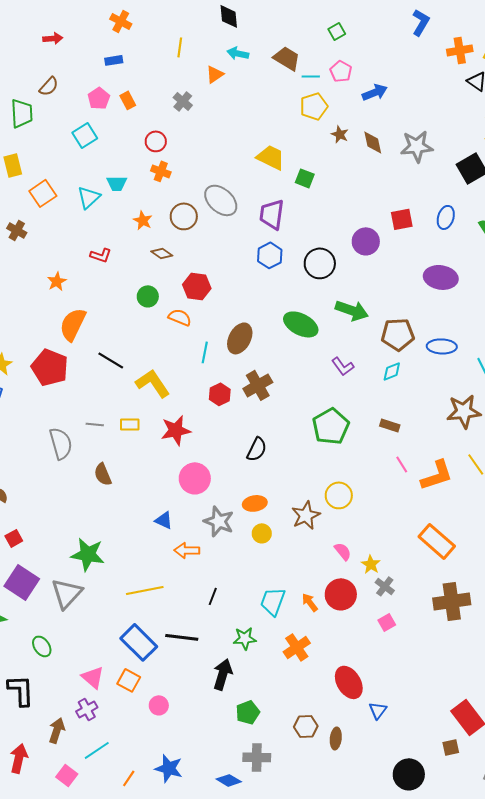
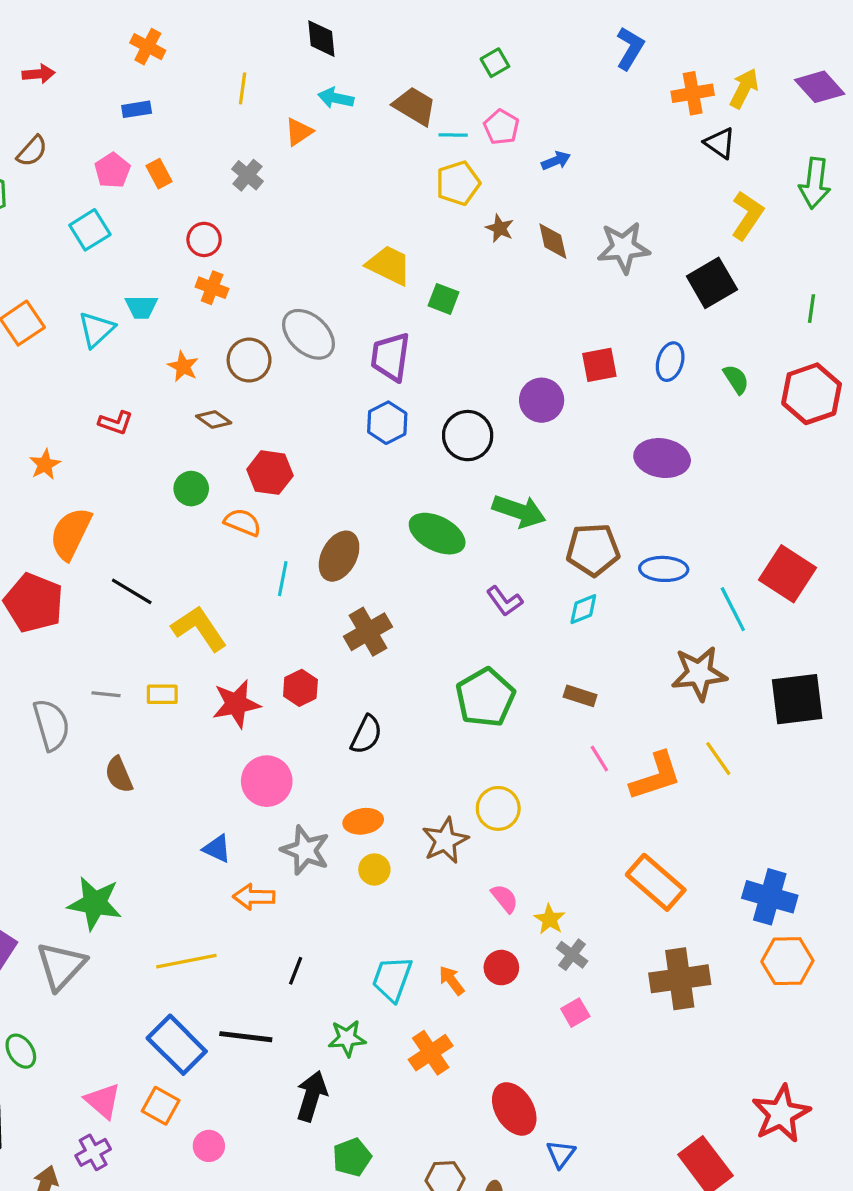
blue arrow: (375, 92) -> (556, 161), size x0.7
red hexagon: (220, 394) -> (300, 688), moved
red circle: (341, 594) -> (501, 968), size x0.7

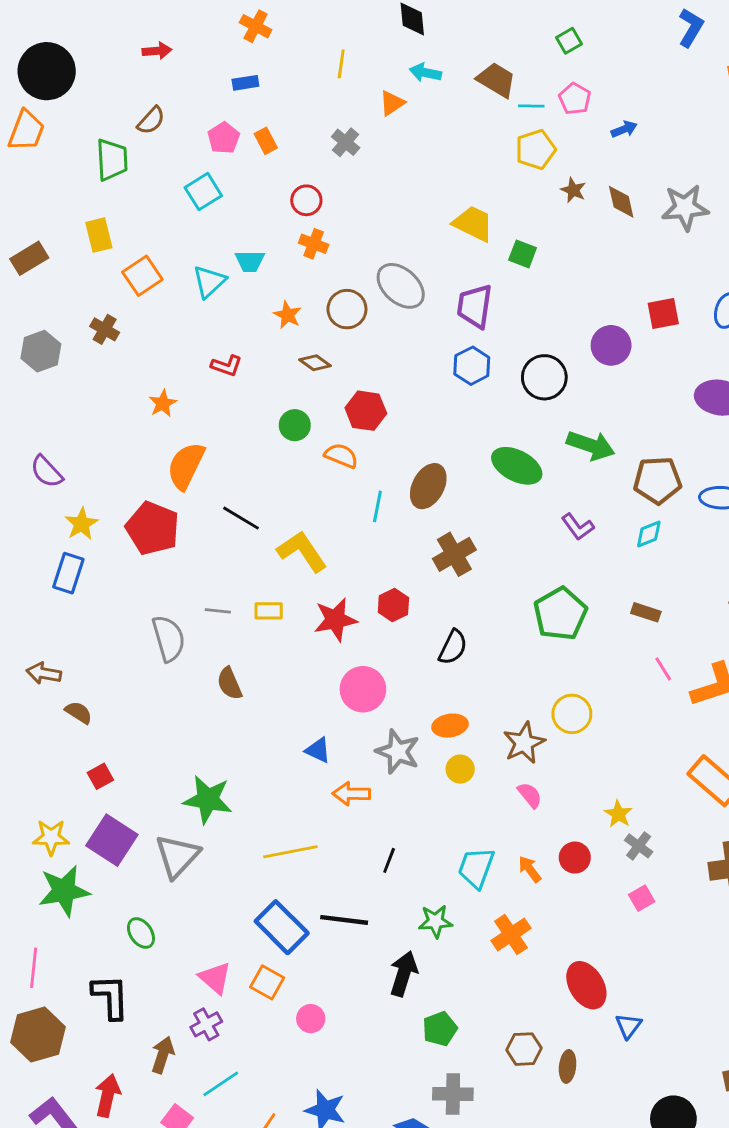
pink semicircle: (505, 898) -> (530, 795), moved

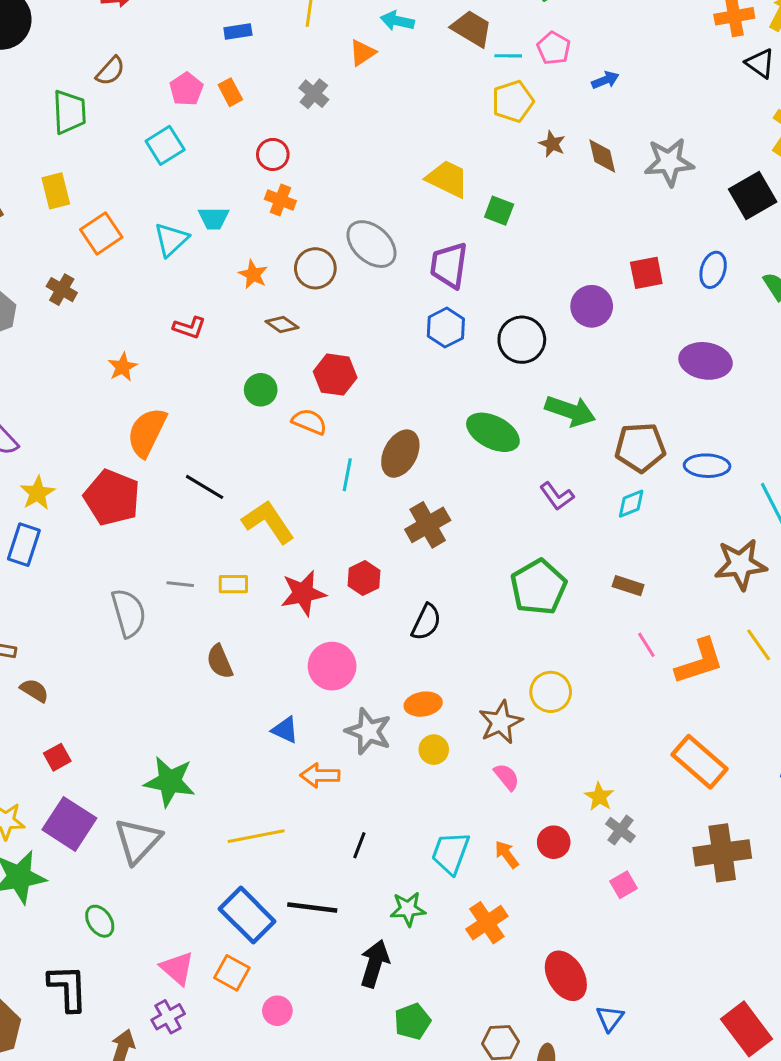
blue rectangle: (245, 83) -> (238, 31), moved
brown semicircle: (229, 683) -> (220, 662), moved

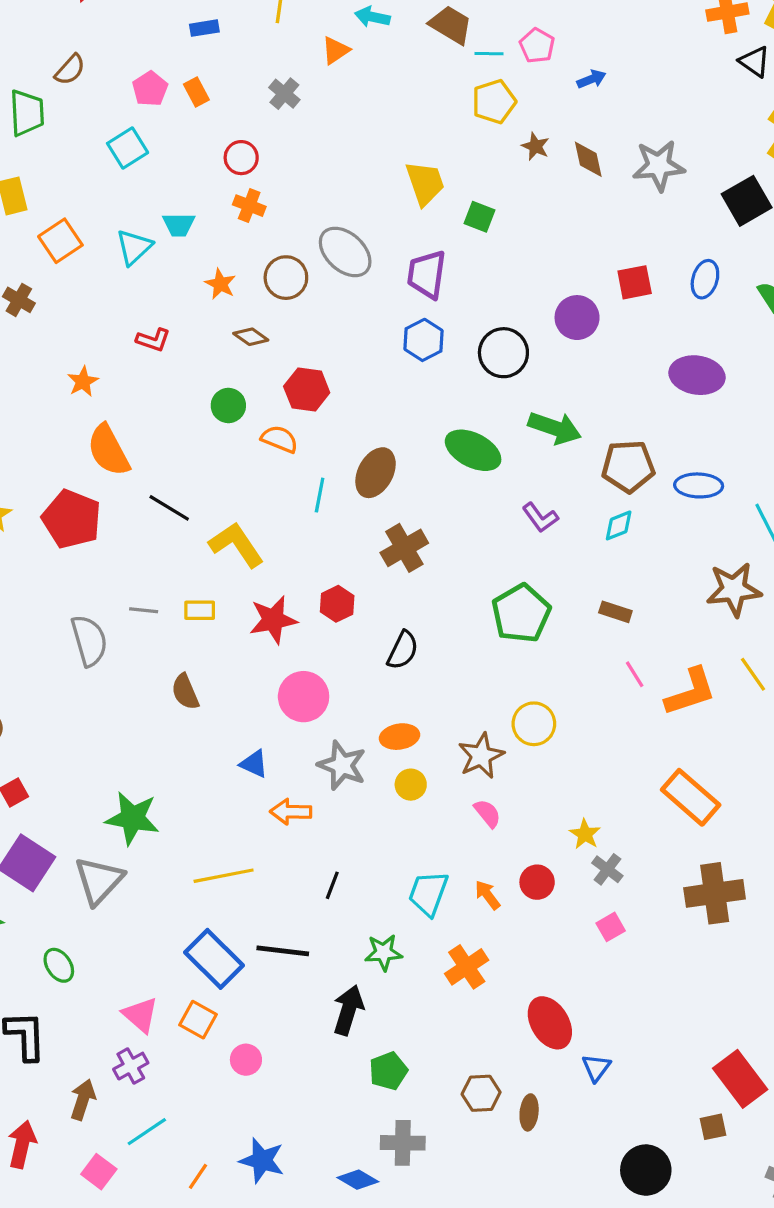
yellow trapezoid: (447, 179) -> (425, 183), turned 45
orange semicircle: (147, 432) -> (108, 450), turned -54

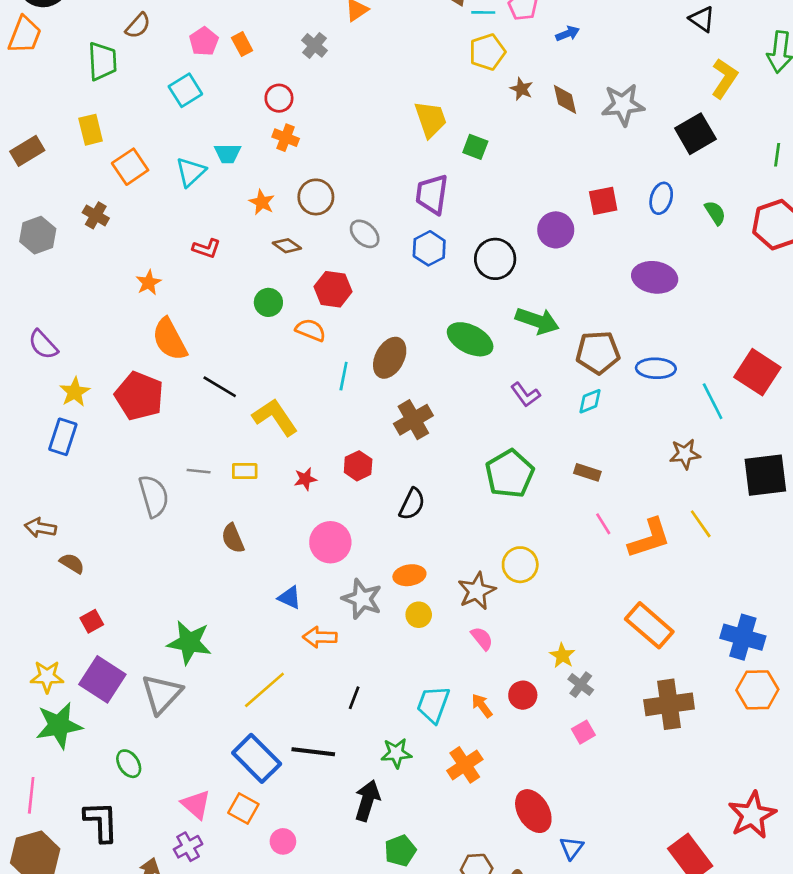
gray ellipse: (345, 252) -> (365, 234), moved, size x0.7
brown star: (734, 589) -> (685, 454), size x0.7
red star: (273, 620) -> (305, 479), size x0.6
yellow line: (224, 876) -> (264, 690), turned -30

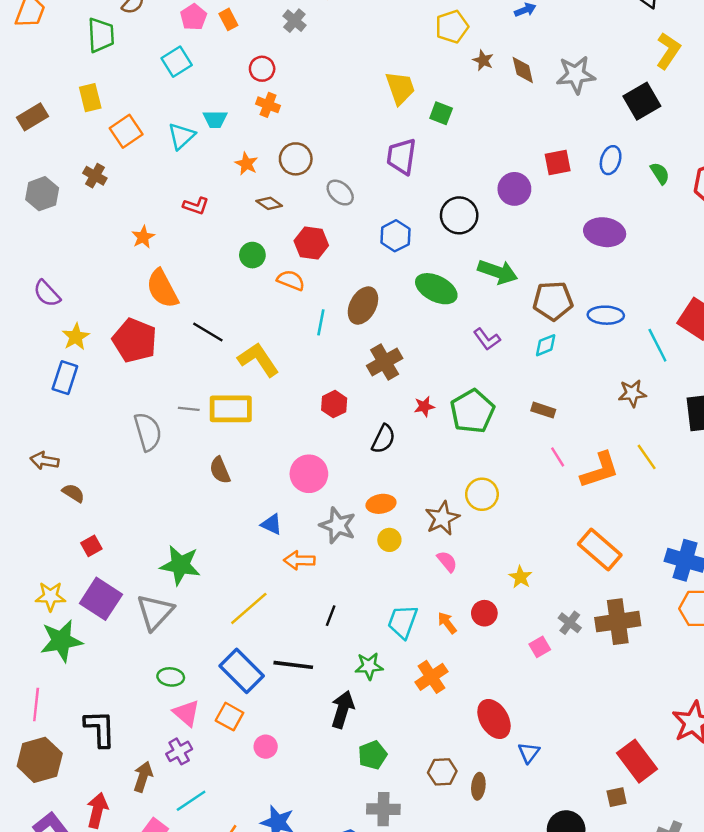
blue hexagon: (429, 248) -> (395, 236), moved
yellow rectangle: (245, 471) -> (231, 409), size x1.8
red star: (305, 479) -> (424, 406), moved
gray cross: (581, 685) -> (570, 623), moved
green ellipse: (129, 764) -> (171, 677), moved, turned -50

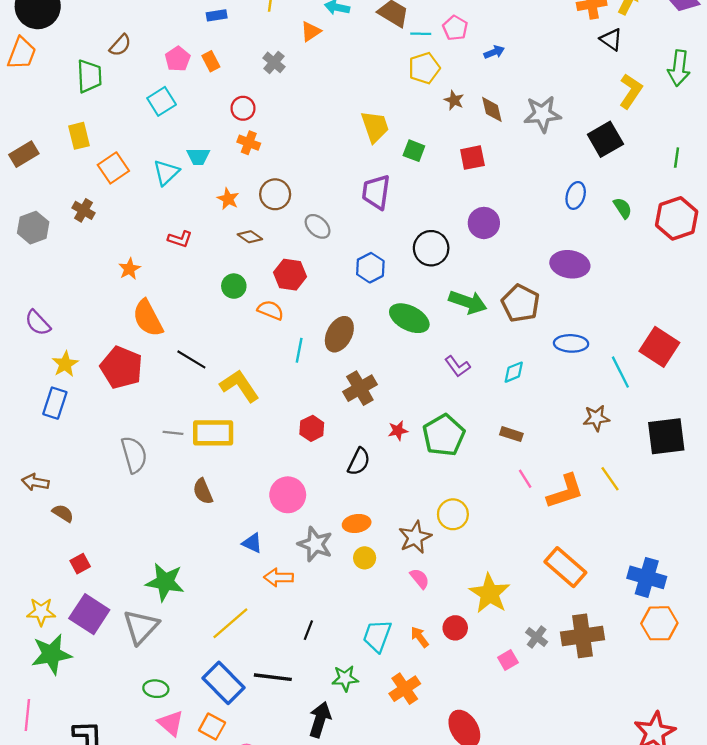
red square: (558, 162) -> (472, 158), moved
brown pentagon: (553, 301) -> (521, 303), moved, turned 30
yellow star: (520, 577) -> (490, 593), size x1.8

